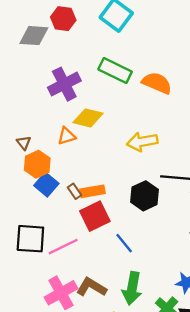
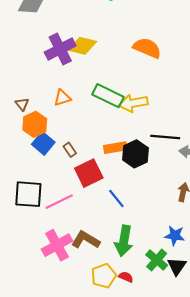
green rectangle: (115, 71) -> (108, 96), moved
yellow diamond: (88, 118) -> (82, 46), moved
orange rectangle: (93, 191) -> (115, 148), moved

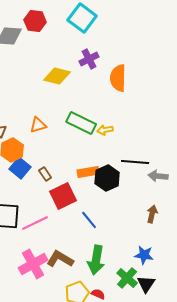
orange semicircle: (147, 48) -> (118, 78), turned -112
purple cross: (60, 49) -> (89, 59), moved, size x0.7
yellow arrow: (133, 103) -> (105, 130), size x0.6

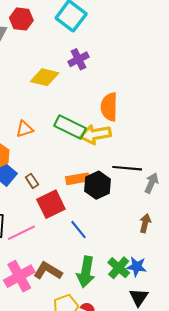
orange semicircle: (118, 78) -> (109, 107), moved
yellow arrow: (105, 130) -> (95, 134), size x1.8
gray arrow: (158, 176) -> (151, 183), turned 108
green cross: (127, 278) -> (119, 268), moved

